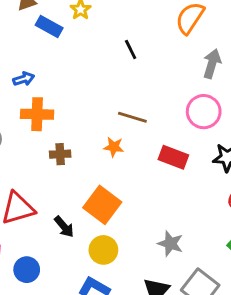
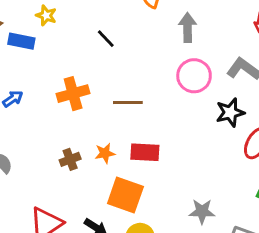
orange cross: (37, 114) -> (73, 94), moved
orange star: (114, 147) -> (105, 153), moved
red rectangle: (173, 157) -> (145, 152), moved

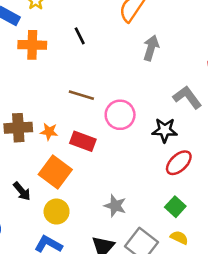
pink circle: (194, 76) -> (120, 115), moved
orange cross: (73, 94) -> (32, 45), moved
brown cross: (70, 159) -> (18, 128), size x1.5

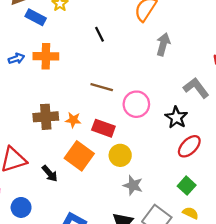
orange cross: (32, 45) -> (46, 56), moved
black star: (165, 130) -> (176, 117), turned 30
yellow circle: (57, 212) -> (120, 155), moved

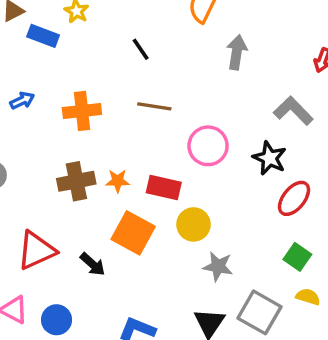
orange cross: (46, 56) -> (82, 111), moved
brown line: (102, 87) -> (154, 106), moved

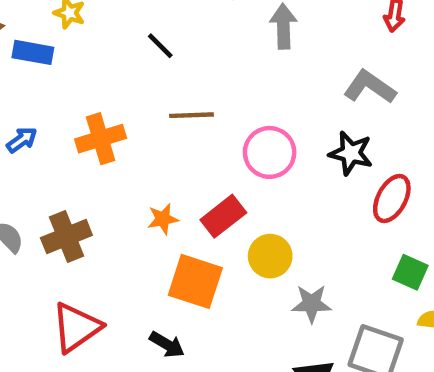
brown cross: (76, 181) -> (66, 236), moved
red rectangle: (164, 187) -> (223, 216), turned -40
black arrow: (93, 264) -> (167, 345), moved

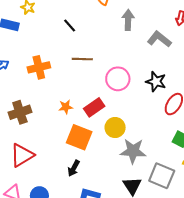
gray L-shape: (370, 87) -> (159, 39), moved
gray star: (312, 304) -> (133, 151), size x1.4
black arrow: (167, 345) -> (74, 168), moved, turned 84

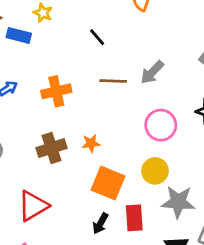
gray arrow: (128, 20) -> (152, 72), moved, turned -138
pink circle: (118, 79) -> (161, 125), moved
red rectangle: (94, 107) -> (134, 218), moved, turned -60
brown cross: (20, 112) -> (51, 148), moved

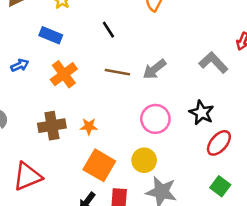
blue rectangle: (19, 35) -> (51, 35), moved
orange cross: (56, 91) -> (64, 74), turned -32

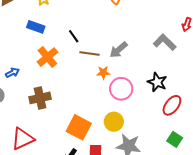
black line: (108, 30) -> (74, 36), moved
blue arrow: (20, 65) -> (12, 73), moved
orange star: (89, 127) -> (103, 73), moved

